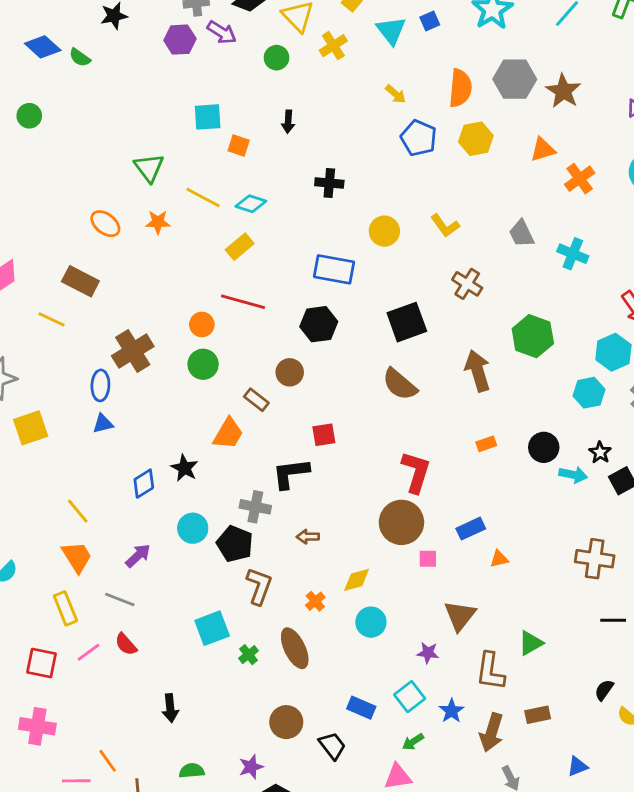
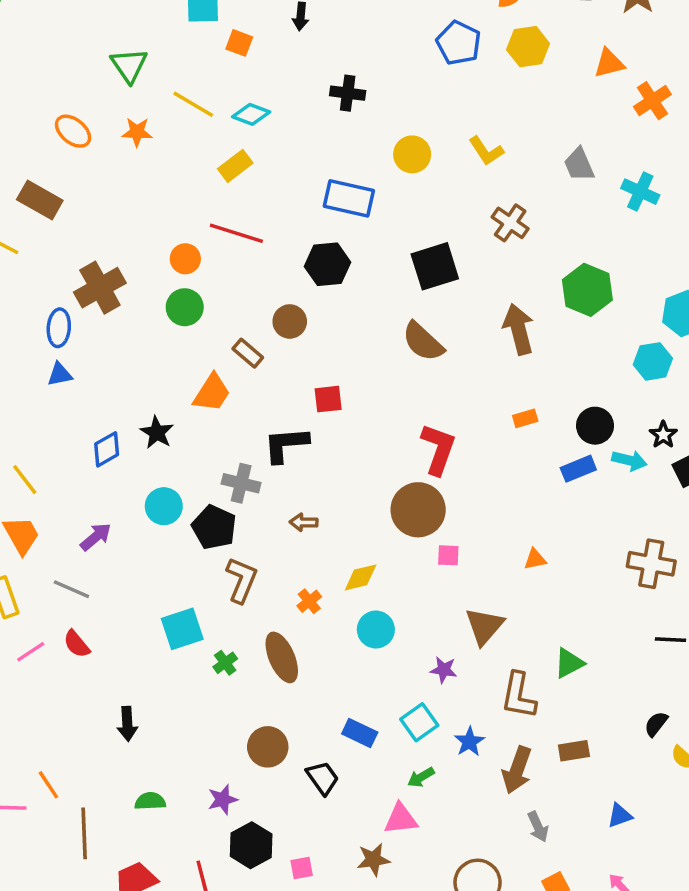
blue rectangle: (471, 529) -> (578, 469), moved

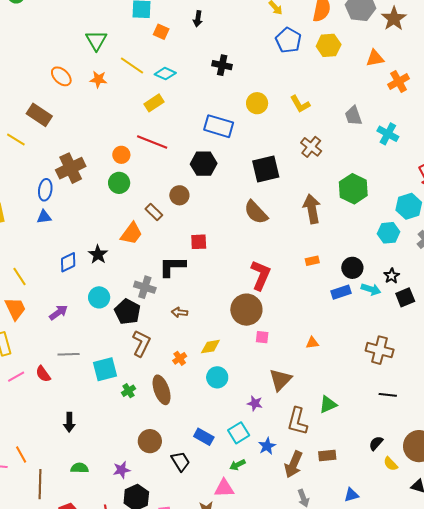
gray line: (71, 589) -> (69, 354), moved, turned -30

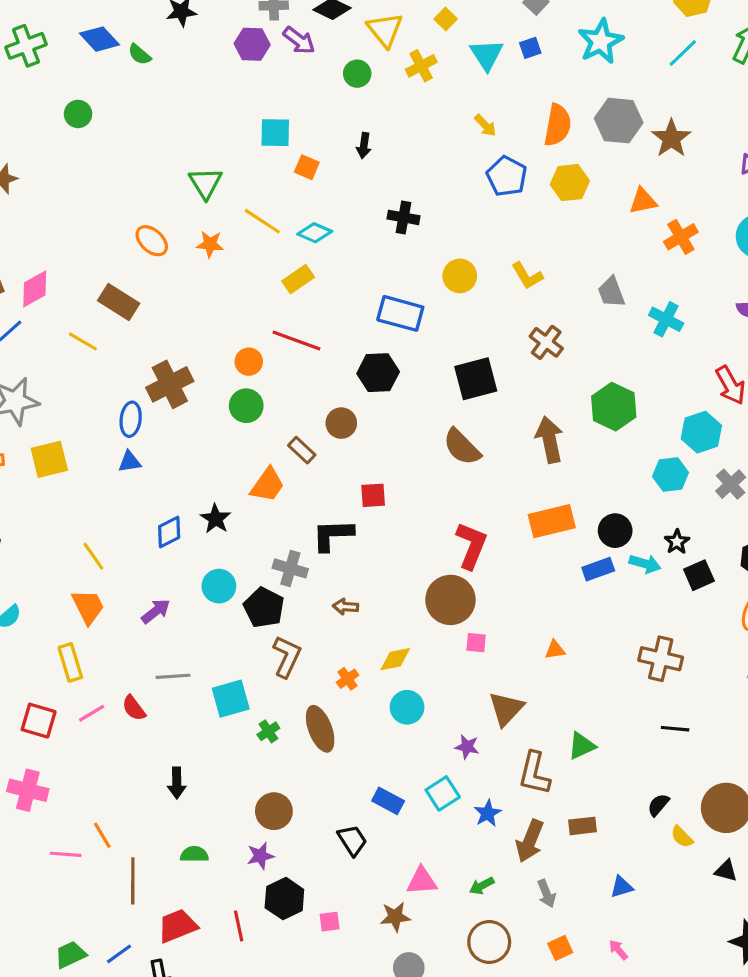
orange rectangle: (312, 261) -> (552, 521), size x2.0
brown circle: (150, 441) -> (274, 811), moved
green arrow: (238, 465) -> (482, 886), moved

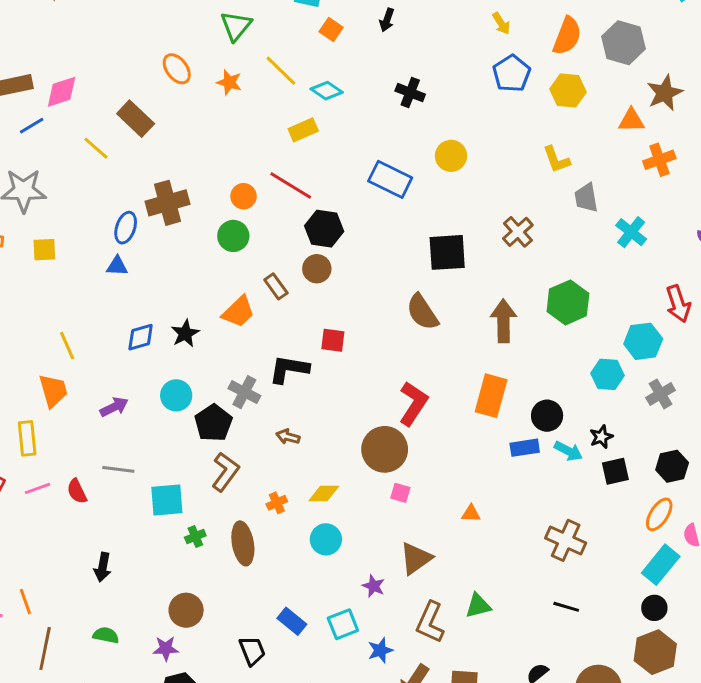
brown star: (671, 138) -> (665, 93), moved
yellow L-shape: (527, 276) -> (556, 159), moved
black hexagon: (378, 373) -> (324, 229), moved
yellow square: (49, 459) -> (44, 250), size x0.7
orange rectangle: (552, 521) -> (491, 396), turned -72

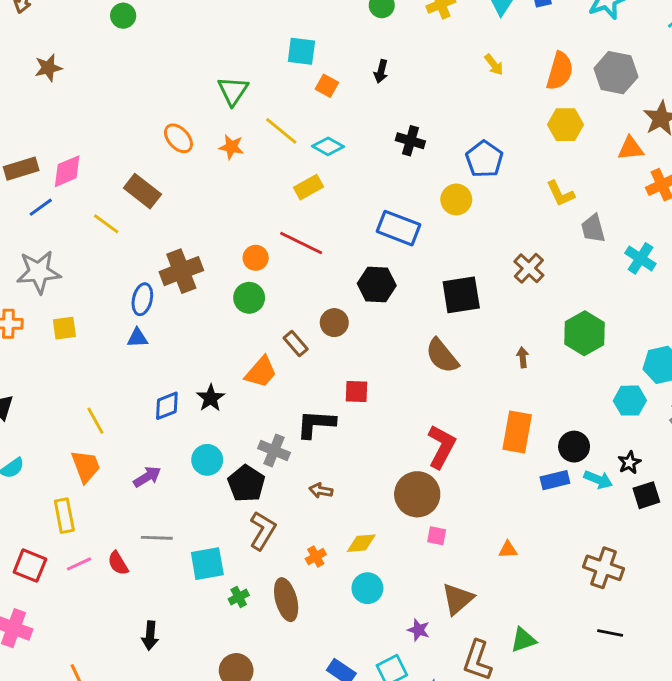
blue pentagon: (512, 73) -> (484, 159), moved
black hexagon: (324, 229) -> (377, 285), moved
brown arrow: (503, 321) -> (523, 357), size x0.5

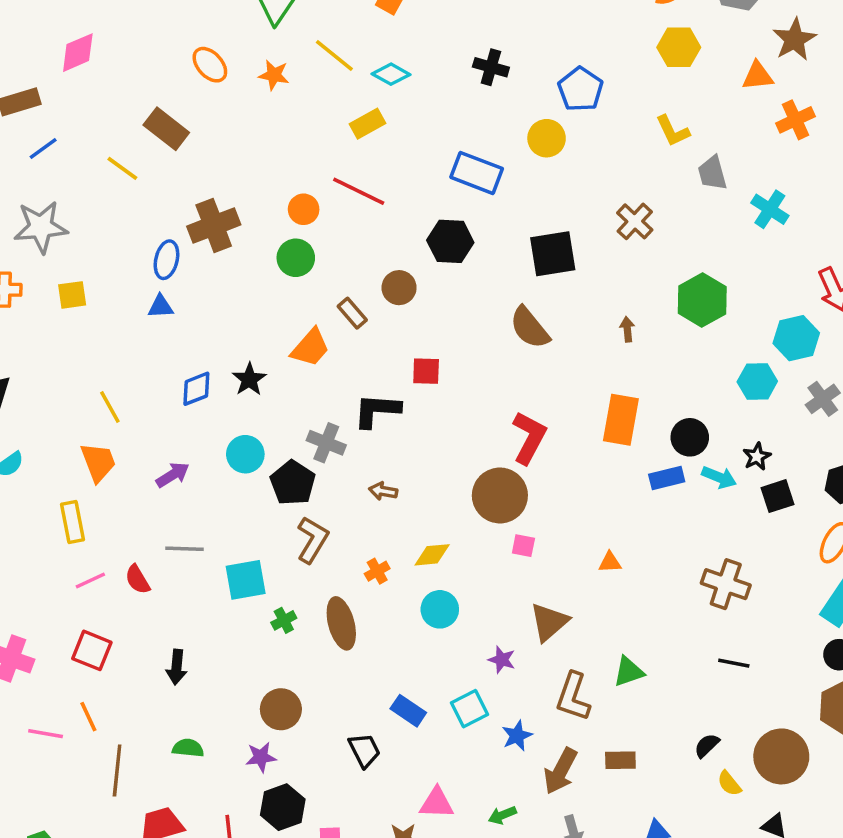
pink diamond: (67, 171) -> (78, 53), moved
red square: (30, 566) -> (92, 650), moved

